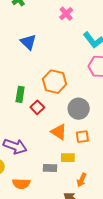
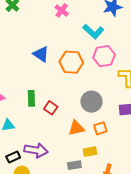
blue triangle: (28, 42) -> (41, 54), moved
orange hexagon: (54, 82) -> (71, 62), moved
orange triangle: (59, 132) -> (76, 128), turned -36

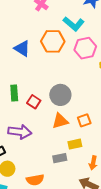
orange hexagon: (71, 62) -> (53, 41), moved
gray circle: (91, 102) -> (60, 95), moved
purple arrow: (36, 150) -> (20, 132), moved

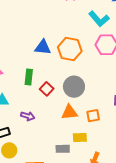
orange hexagon: (53, 41) -> (70, 49), moved
blue triangle: (22, 48) -> (43, 47), moved, turned -36
purple arrow: (20, 132) -> (28, 116), size x0.6

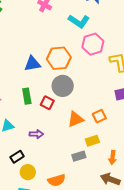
gray circle: (74, 87) -> (63, 86), moved

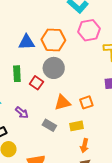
purple arrow: (36, 134) -> (22, 113), turned 32
gray rectangle: (79, 156) -> (49, 125), moved, turned 40
orange arrow: (113, 157) -> (84, 146), moved

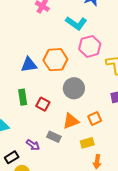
gray circle: (54, 68) -> (74, 88), moved
purple arrow: (22, 113) -> (33, 145), moved
gray rectangle: (49, 125) -> (54, 137), moved

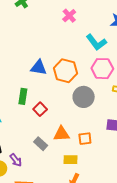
gray circle: (74, 88) -> (84, 97), moved
purple arrow: (33, 145) -> (16, 160), moved

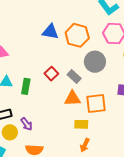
green rectangle: (23, 96) -> (26, 86), moved
orange square: (85, 139) -> (96, 103), size x1.5
gray rectangle: (41, 144) -> (74, 76), moved

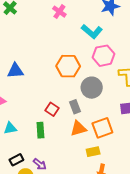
blue triangle: (50, 32) -> (15, 71), moved
gray rectangle: (74, 76) -> (75, 107), turned 40
green rectangle: (26, 86) -> (40, 130), moved

